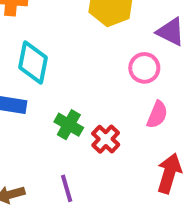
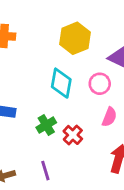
cyan diamond: (33, 62) -> (61, 83), moved
green cross: (69, 125) -> (46, 125), turned 30

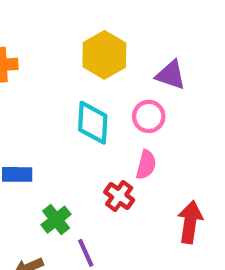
pink semicircle: (109, 117) -> (146, 165), moved
green cross: (46, 125) -> (56, 220), moved

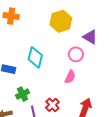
cyan diamond: (93, 123) -> (35, 57), moved
red cross: (119, 196) -> (52, 105), moved

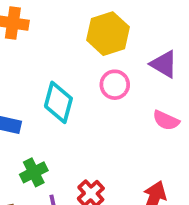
pink circle: (76, 54) -> (115, 85), moved
pink semicircle: (70, 77) -> (166, 120), moved, turned 88

